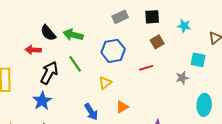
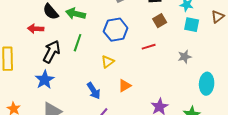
cyan square: (198, 60) -> (192, 25), moved
green line: (75, 64) -> (78, 43), turned 54

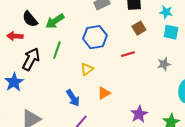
green arrow: (76, 14) -> (55, 21), turned -48
blue star: (45, 80) -> (14, 82), moved

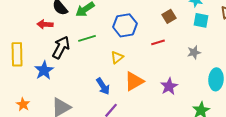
green line: (57, 50) -> (87, 38), turned 54
orange triangle: (104, 93) -> (134, 81), size x1.5
purple star: (139, 114) -> (169, 86), moved

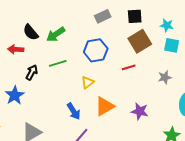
brown square: (169, 16) -> (140, 41), size x1.6
black arrow: (61, 47) -> (32, 72), size x0.7
purple star: (169, 86) -> (140, 111), turned -30

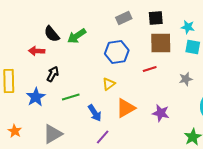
brown square: (140, 41) -> (161, 43), turned 30
green line: (58, 63) -> (71, 97), moved

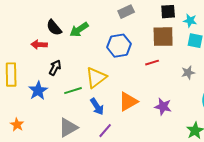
black square: (156, 18) -> (168, 12), moved
yellow triangle: (109, 84) -> (96, 78), moved, size x1.6
gray triangle: (53, 134) -> (68, 128), moved

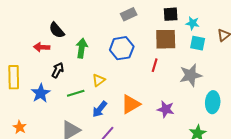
green arrow: (79, 30) -> (82, 48), moved, turned 132
red line: (152, 63) -> (155, 65), turned -56
gray star: (188, 73) -> (191, 75), size x1.6
yellow triangle: (96, 78) -> (99, 80), size x0.6
blue arrow: (97, 107) -> (100, 109), turned 72

